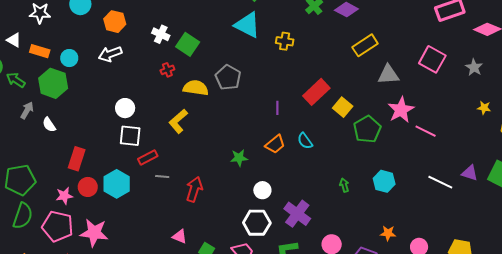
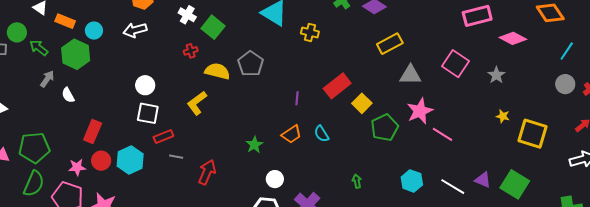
green star: (239, 158) -> (254, 145), turned -30
cyan hexagon: (384, 181) -> (412, 181), moved

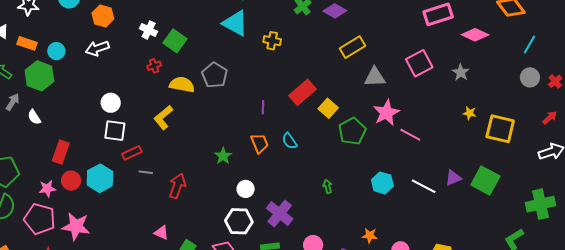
pink square: (456, 64) -> (419, 63), turned 32
orange trapezoid: (291, 134) -> (260, 143), turned -75
purple triangle: (483, 180) -> (453, 178), turned -42

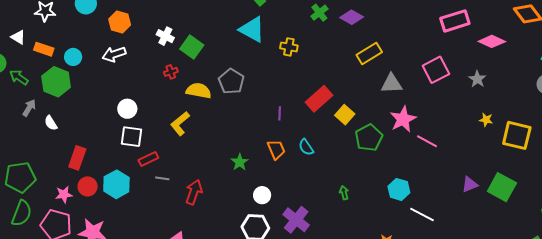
white line: (424, 186) -> (422, 214), moved

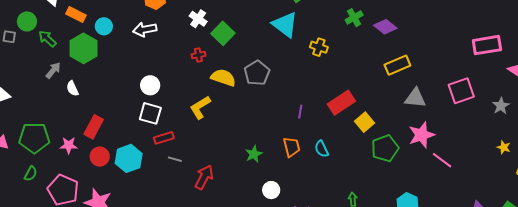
pink star: (64, 194) -> (69, 145), moved
green semicircle: (22, 213) -> (31, 174), size x0.6

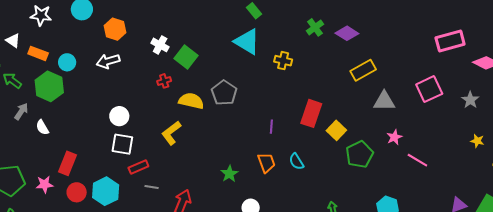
red rectangle: (341, 103) -> (311, 113), turned -32
pink star: (422, 135) -> (394, 137), size x0.6

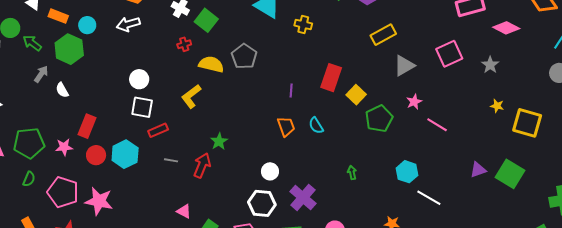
gray triangle: (384, 101) -> (404, 66), turned -30
green star: (229, 174) -> (219, 141), moved
gray line: (152, 187) -> (171, 160), moved

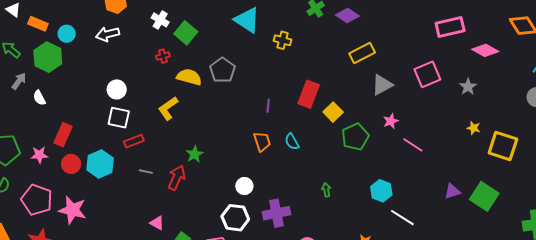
purple cross: (303, 197) -> (276, 213), turned 36

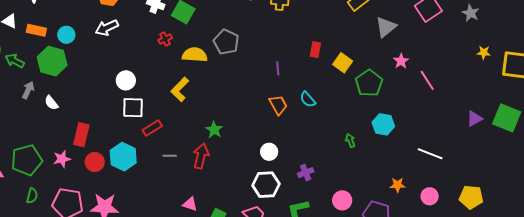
red rectangle: (309, 94) -> (315, 50), size x0.6
pink line: (413, 145) -> (427, 80), turned 35
cyan hexagon: (381, 191) -> (383, 124), moved
purple cross: (276, 213) -> (306, 173), size x0.6

